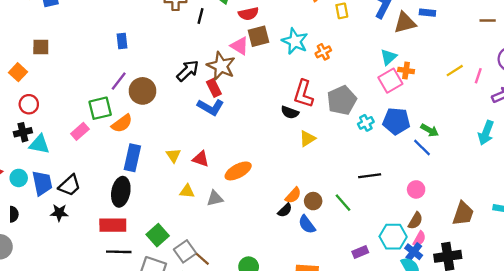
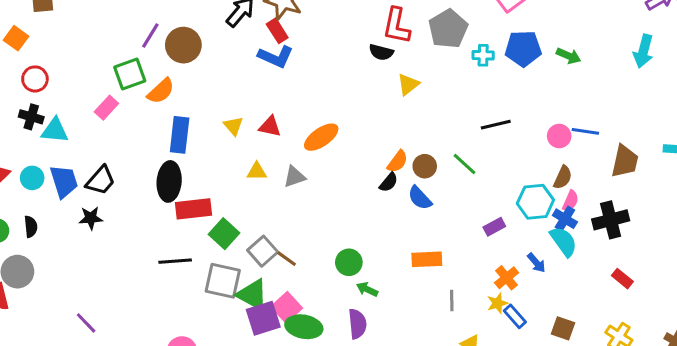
cyan cross: (366, 123) -> (483, 55), turned 35
black cross: (23, 132) -> (31, 117), turned 36
blue line: (422, 148) -> (585, 131), moved, turned -30
red rectangle: (113, 225) -> (193, 209), moved

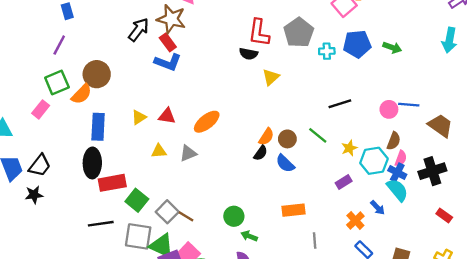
purple line: (150, 36) -> (59, 45), moved
brown circle: (183, 45) -> (97, 74), moved
yellow triangle: (233, 126) -> (139, 117), turned 42
brown trapezoid: (625, 161) -> (440, 126), turned -64
yellow star: (497, 303) -> (349, 148), moved

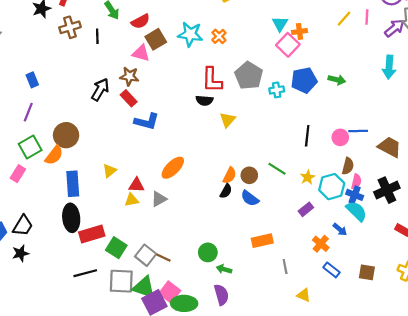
brown star: (171, 19) -> (129, 76), size x0.7
blue L-shape: (168, 62) -> (147, 121), moved
black line: (340, 104) -> (307, 136), moved, turned -60
red triangle: (167, 116) -> (136, 185), moved

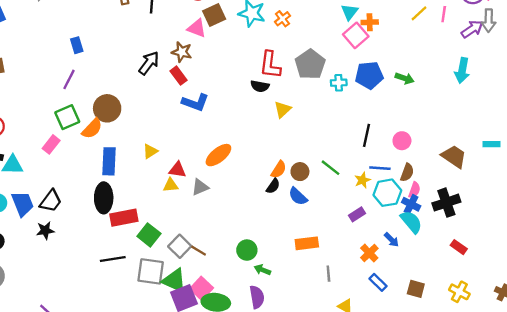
blue line: (358, 131) -> (380, 168), moved

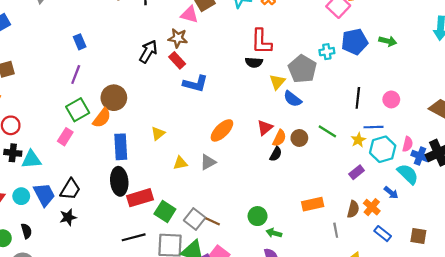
gray pentagon: (310, 64) -> (302, 69), moved
red triangle: (177, 170) -> (265, 128), moved, turned -42
brown semicircle: (407, 172) -> (353, 209), moved
blue semicircle: (298, 196) -> (293, 99), moved
blue cross: (411, 204) -> (420, 156), moved

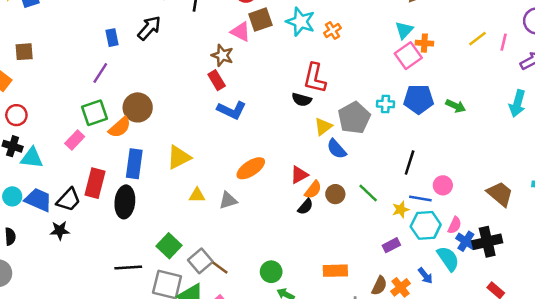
black arrow: (148, 52) -> (149, 28), moved
pink circle: (391, 99) -> (443, 185), moved
yellow triangle: (158, 134) -> (179, 157), size x1.5
blue trapezoid: (44, 195) -> (38, 200), turned -50
red rectangle: (140, 198) -> (95, 183), moved, turned -70

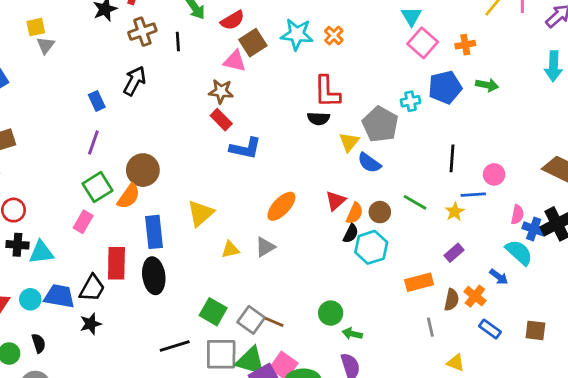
orange cross: (424, 43) -> (465, 45), moved
cyan hexagon: (426, 225) -> (371, 247), moved
orange rectangle: (335, 271) -> (419, 282), moved

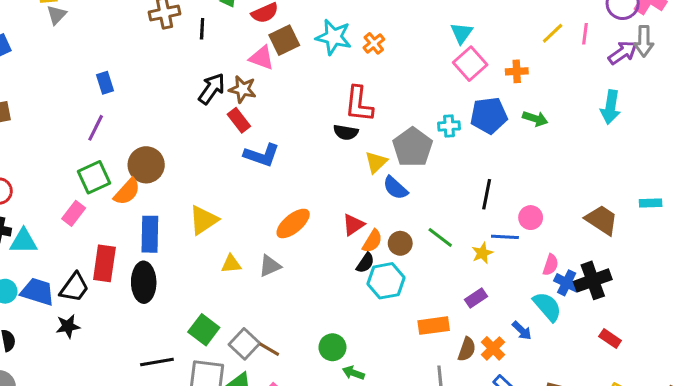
black arrow: (135, 81) -> (212, 89), moved

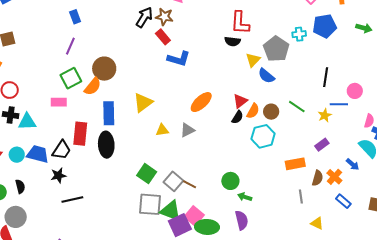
green arrow: (535, 119) -> (364, 28), moved
pink rectangle: (74, 213) -> (59, 102), turned 56
black semicircle: (365, 263) -> (237, 117), moved
black line: (157, 362) -> (72, 199), moved

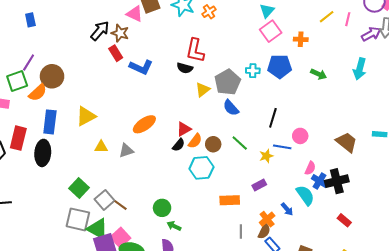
purple line: (70, 46) -> (29, 62), moved
blue L-shape: (179, 59) -> (141, 67), moved
blue semicircle: (266, 76) -> (231, 108), moved
brown semicircle: (317, 178) -> (264, 231), moved
gray line: (301, 196) -> (241, 232), moved

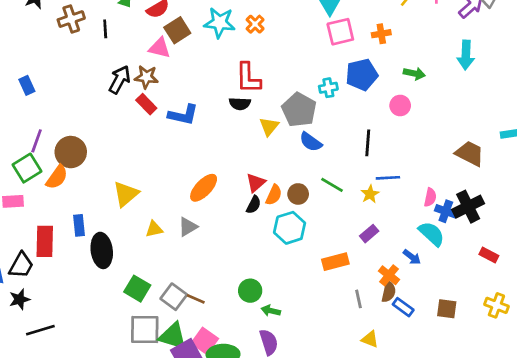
pink square: (271, 31) -> (340, 32), turned 35
blue rectangle: (50, 122) -> (79, 225), moved, size x0.7
pink circle: (300, 136) -> (400, 105), moved
black ellipse: (43, 153) -> (102, 250), moved

